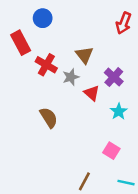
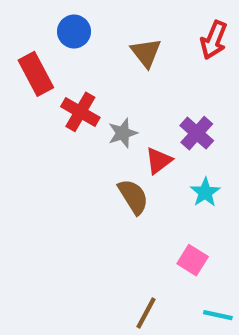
brown triangle: (84, 55) -> (146, 53), moved
red triangle: (92, 93) -> (159, 161), turned 42
brown semicircle: (49, 118) -> (133, 197), moved

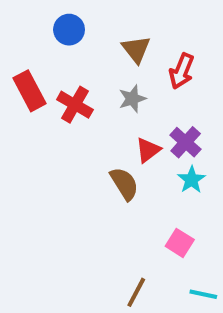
red arrow: (214, 40) -> (182, 71), moved
red rectangle: (36, 74) -> (30, 91), moved
gray star: (123, 133) -> (132, 99), moved
purple cross: (197, 133) -> (186, 142), moved

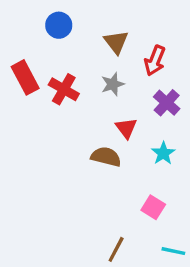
purple cross: (186, 142) -> (167, 103), moved
red triangle: (148, 150) -> (126, 128), turned -30
brown semicircle: (124, 184) -> (106, 157), turned -44

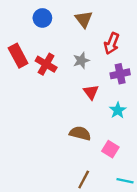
brown triangle: (116, 42) -> (84, 19), moved
purple cross: (167, 103) -> (120, 74), turned 36
brown semicircle: (106, 157) -> (80, 133), moved

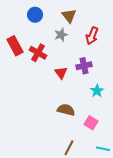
gray star: (81, 60) -> (61, 35), moved
purple cross: (120, 74) -> (84, 66), moved
red triangle: (91, 92) -> (61, 73), moved

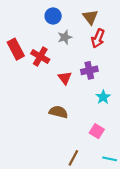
blue circle: (35, 15) -> (53, 16), moved
brown triangle: (69, 16) -> (90, 17), moved
brown semicircle: (66, 110) -> (58, 112), moved

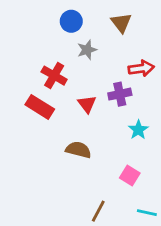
red arrow: (98, 38) -> (141, 68), moved, turned -120
red rectangle: (16, 49) -> (40, 107), moved, turned -30

